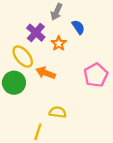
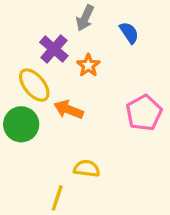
blue semicircle: (78, 27) -> (129, 33), moved

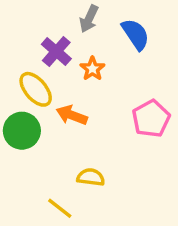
blue semicircle: (129, 33) -> (135, 34), size x1.4
yellow line: (57, 198) -> (60, 208), turned -70

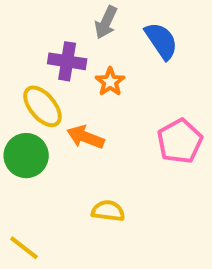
purple cross: (56, 51) -> (67, 61), turned -32
yellow line: (60, 208) -> (24, 248), moved

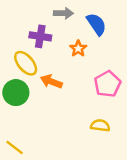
gray arrow: (106, 22) -> (64, 13), turned -114
orange star: (110, 82) -> (78, 49), moved
yellow semicircle: (108, 211) -> (100, 126), moved

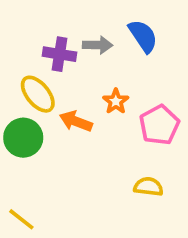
gray arrow: (64, 13) -> (98, 45), moved
orange star: (78, 49) -> (116, 101), moved

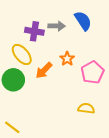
orange arrow: (76, 121) -> (44, 70), turned -66

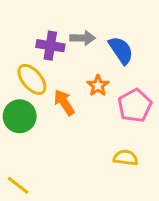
blue semicircle: (83, 21) -> (121, 50), moved
orange arrow: (44, 70) -> (64, 102), turned 102

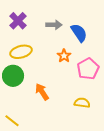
purple cross: (50, 46) -> (18, 21), moved, turned 36
yellow ellipse: (32, 79) -> (21, 52), turned -65
orange arrow: (64, 102) -> (42, 92), moved

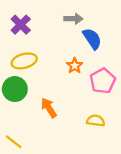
gray arrow: (54, 25) -> (73, 19), moved

